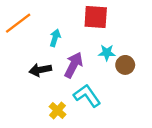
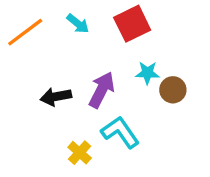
red square: (96, 17) -> (132, 24), turned -30
cyan arrow: (55, 38) -> (78, 24), moved, turned 112

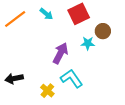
brown circle: (173, 90) -> (103, 31), moved
black arrow: (56, 97) -> (14, 79), moved

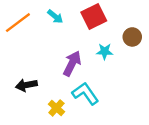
brown circle: (103, 31) -> (132, 37), moved
black arrow: (14, 79) -> (26, 85), moved

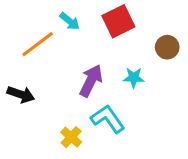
orange line: (18, 23) -> (38, 44), moved
cyan star: (105, 51) -> (134, 78), moved
black arrow: (26, 85) -> (21, 94), moved, turned -150

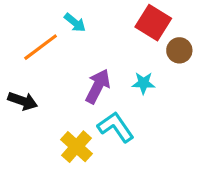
red square: (118, 21) -> (153, 23), moved, turned -32
yellow cross: (71, 137) -> (77, 147), size x1.4

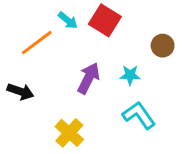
red square: (153, 23) -> (105, 20), moved
cyan L-shape: (116, 127) -> (139, 115), moved

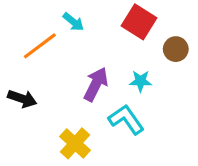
red square: (105, 20) -> (139, 22), moved
cyan L-shape: (139, 115) -> (126, 119), moved

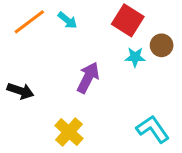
orange line: (40, 46) -> (29, 22), moved
cyan star: (141, 81) -> (135, 57), moved
cyan L-shape: (126, 119) -> (153, 129), moved

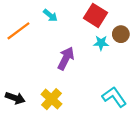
orange line: (29, 22) -> (18, 31), moved
black arrow: (20, 91) -> (15, 98), moved

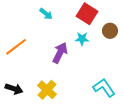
orange line: (18, 31) -> (16, 47), moved
cyan star: (101, 43) -> (82, 39), moved

